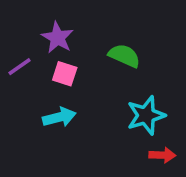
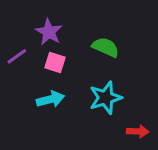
cyan star: (146, 115) -> (106, 98), moved

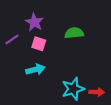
green semicircle: (106, 47) -> (74, 33), turned -30
cyan star: (106, 98) -> (73, 89), moved

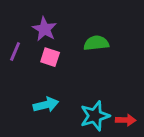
purple line: (12, 39) -> (15, 52), turned -32
cyan arrow: (35, 70) -> (46, 105), moved

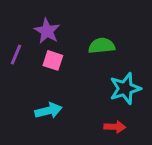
cyan star: (95, 116) -> (125, 89), moved
red arrow: (126, 120) -> (115, 127), moved

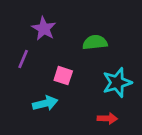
purple line: (16, 55) -> (23, 59), moved
pink square: (53, 60) -> (63, 76), moved

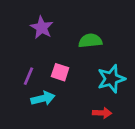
purple line: (23, 59) -> (29, 76), moved

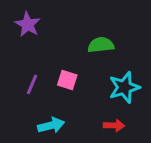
purple star: (42, 28) -> (28, 24), moved
cyan arrow: (43, 98) -> (51, 125), moved

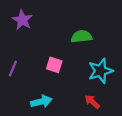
purple line: (32, 84) -> (13, 68), moved
red arrow: (114, 125) -> (92, 102), turned -140

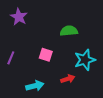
red arrow: (92, 102) -> (68, 79), moved, turned 120

